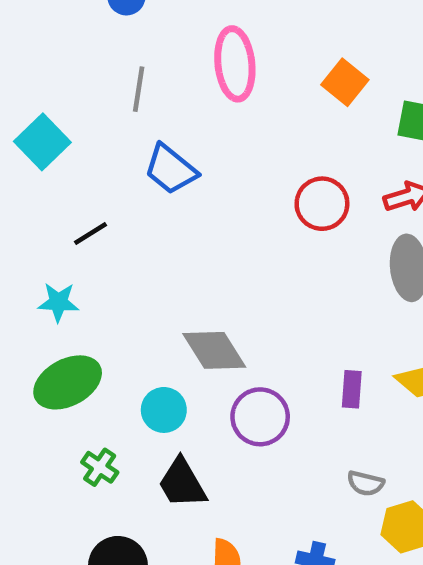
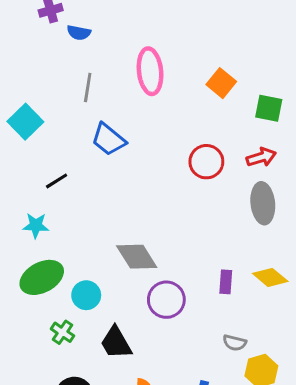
cyan circle: (164, 410) -> (86, 295), moved

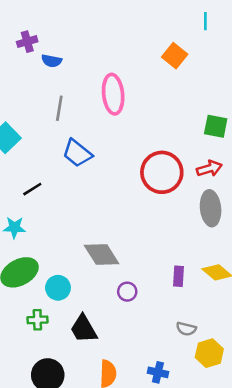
orange square: (221, 83) -> (175, 56), moved
red circle: (206, 162) -> (162, 172), size x1.4
purple circle: (166, 300) -> (127, 292), size x0.6
green cross: (62, 332) -> (37, 320), turned -36

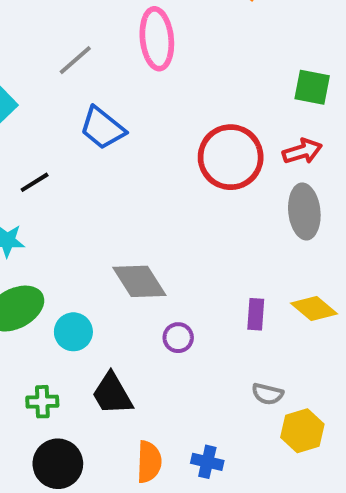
gray line: (59, 108) -> (75, 60), turned 40
green cross: (37, 320) -> (42, 402), moved
blue cross: (158, 372) -> (207, 462), moved

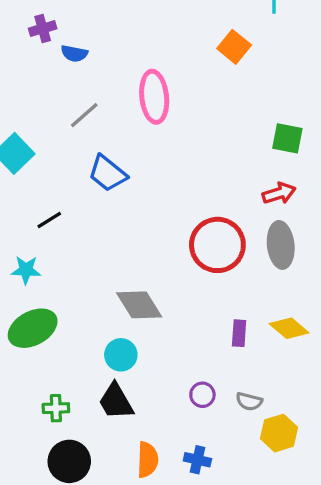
red circle: (231, 157) -> (217, 245), moved
cyan circle: (73, 332) -> (121, 355), moved
purple circle: (178, 338) -> (202, 395), moved

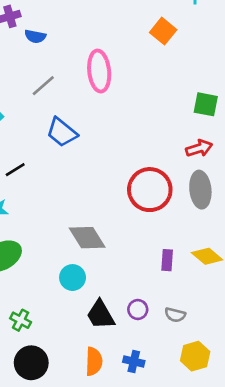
black trapezoid: (116, 401) -> (100, 315), moved
green cross: (56, 408) -> (21, 320), turned 30
yellow hexagon: (279, 433) -> (195, 356), moved

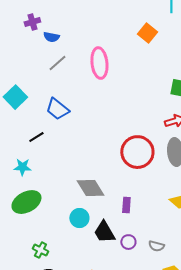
gray line: (43, 86) -> (57, 63), moved
blue trapezoid: (62, 132) -> (57, 109), moved
purple rectangle: (167, 260) -> (126, 205), moved
black trapezoid: (100, 315) -> (104, 232), moved

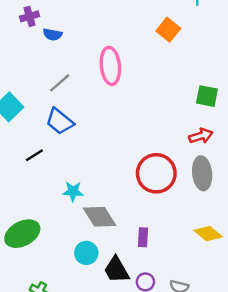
gray line: (57, 63) -> (60, 83), moved
cyan star: (22, 167) -> (73, 191), moved

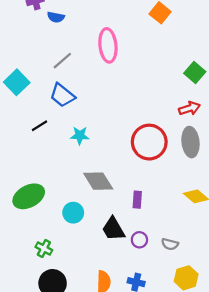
green square: (207, 96) -> (195, 73), turned 30
cyan star: (73, 191) -> (80, 136), moved
cyan circle: (86, 253) -> (73, 213), moved

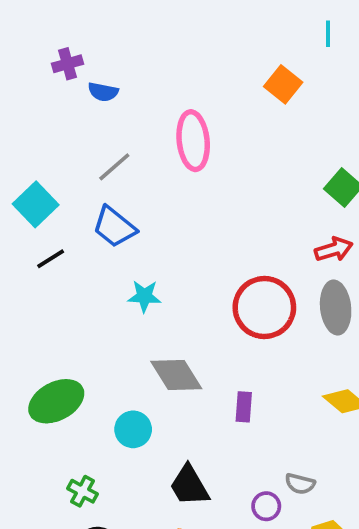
black line: (40, 126) -> (51, 259), moved
black trapezoid: (113, 229) -> (189, 486), moved
purple circle: (139, 240) -> (266, 506), moved

